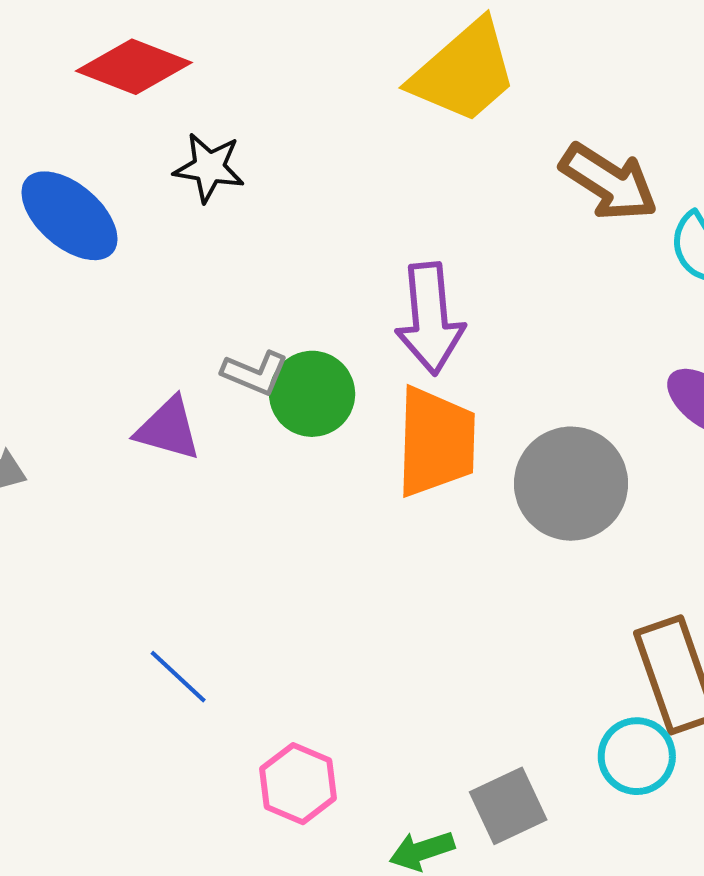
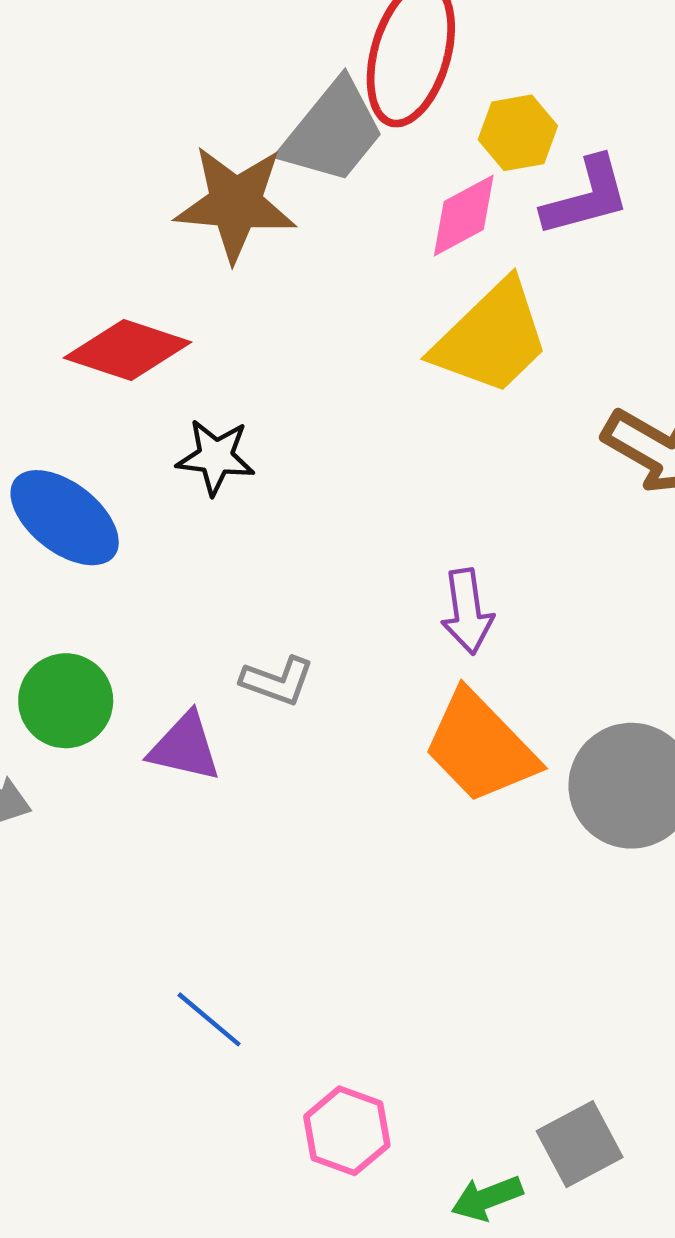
purple arrow: (430, 318) -> (467, 611), size x0.7
green circle: (312, 394) -> (66, 701), moved
orange trapezoid: (436, 442) -> (480, 747), turned 137

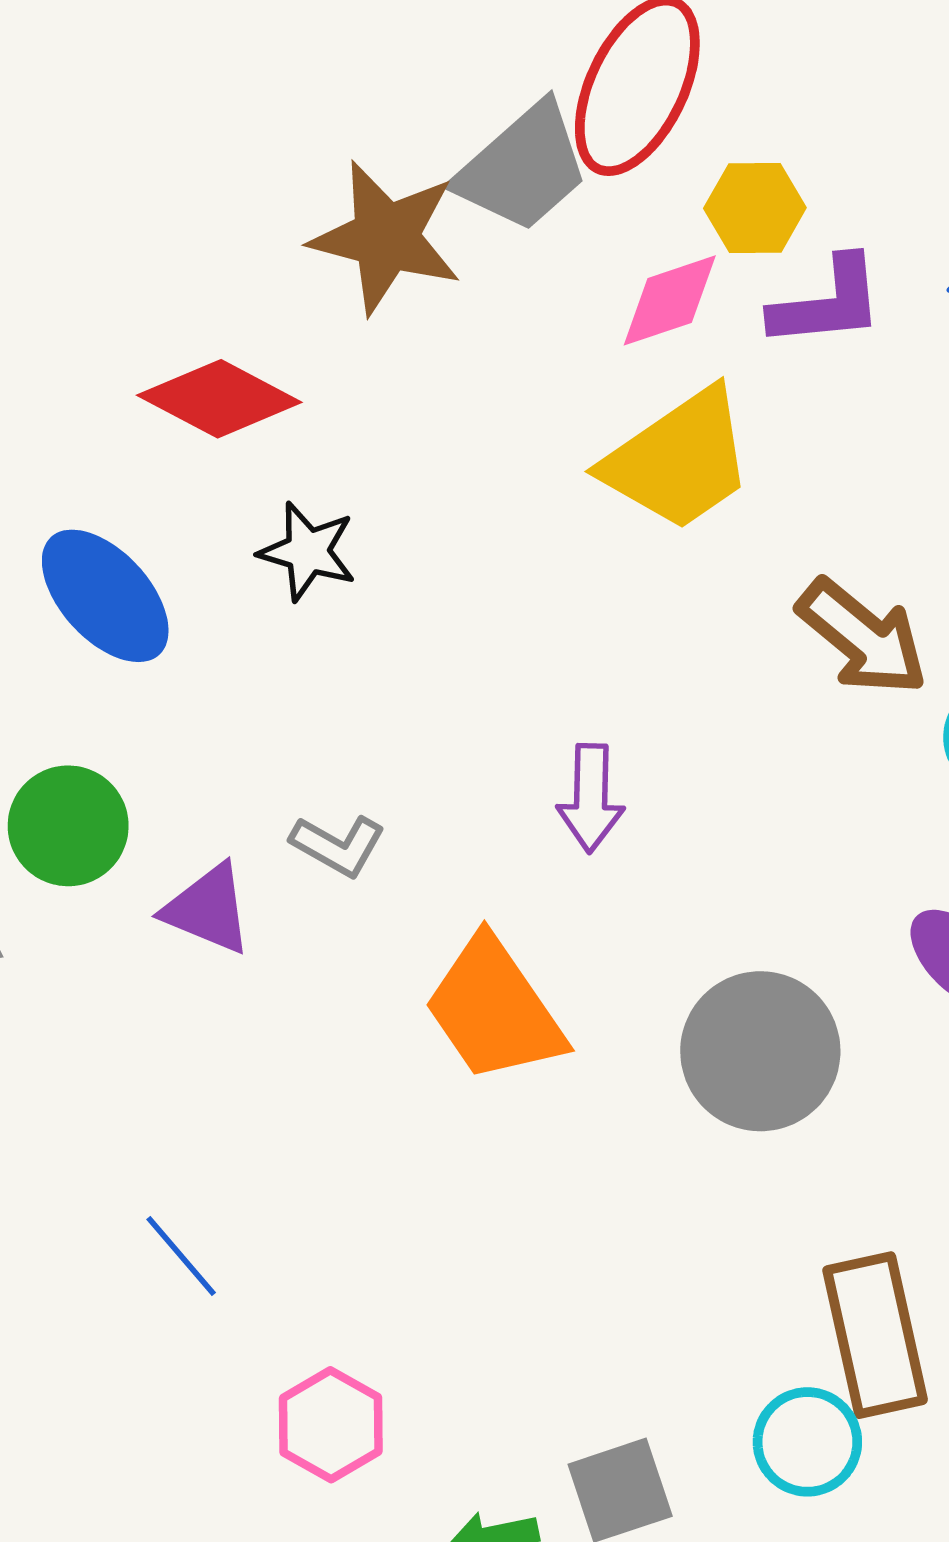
orange trapezoid: (480, 747) -> (494, 1010), moved

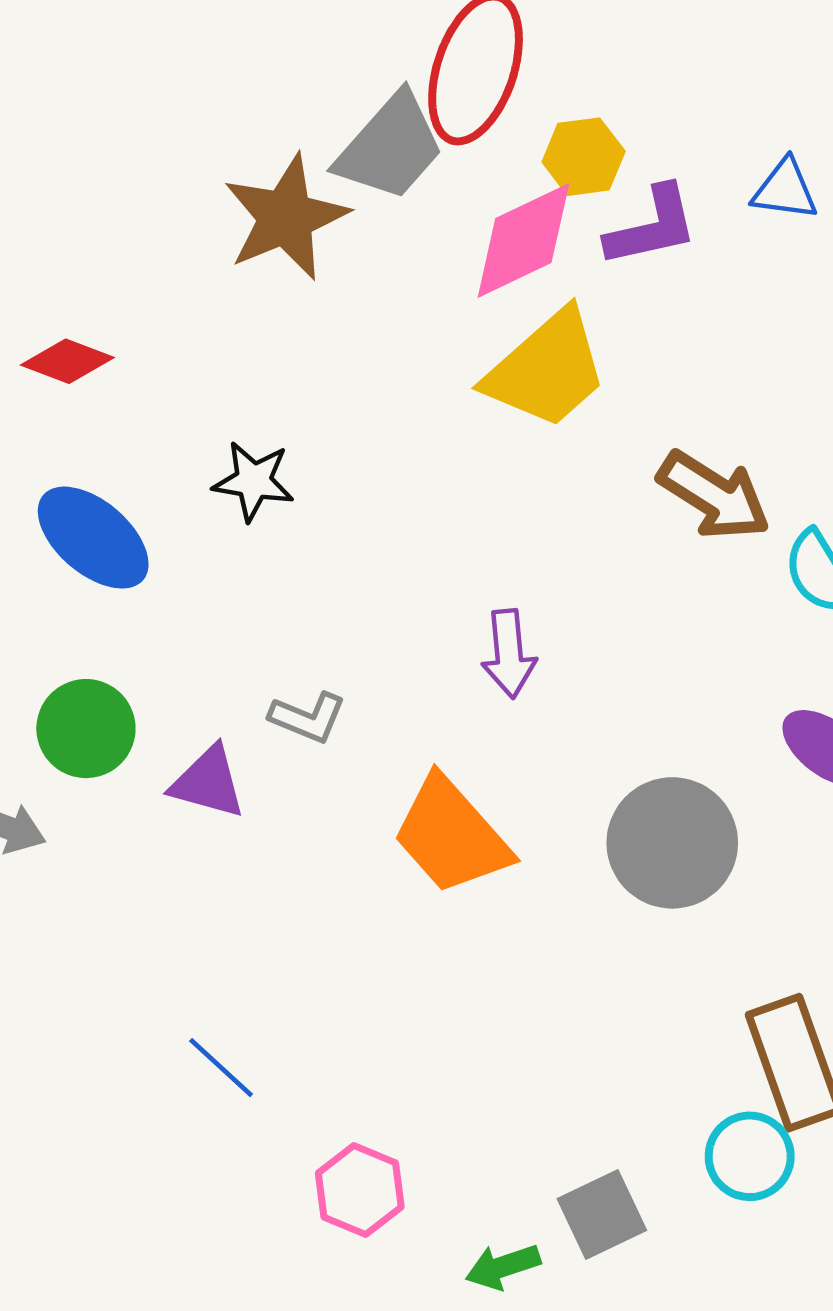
brown star: (386, 237) -> (286, 217), turned -30
pink diamond: (670, 300) -> (523, 241), size x1.4
red diamond: (219, 399) -> (67, 361), moved, size x0.7

